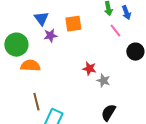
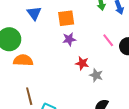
pink line: (115, 31) -> (108, 40), moved
purple star: (50, 36) -> (69, 39), moved

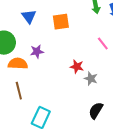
purple star: (69, 39) -> (37, 52), moved
brown line: (29, 96) -> (19, 91), moved

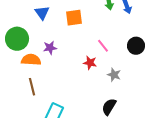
pink line: (103, 44) -> (103, 46), moved
gray star: (91, 79) -> (114, 75), moved

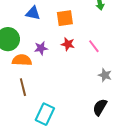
blue triangle: (42, 13) -> (33, 13), turned -42
red star: (90, 63) -> (68, 44), moved

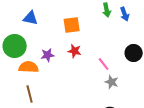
blue triangle: (33, 13) -> (31, 18), moved
pink line: (94, 46) -> (104, 64), moved

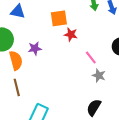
red star: (75, 51) -> (71, 34), moved
orange semicircle: (29, 67) -> (16, 60), turned 72

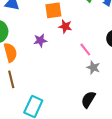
purple star: (35, 48) -> (40, 40), moved

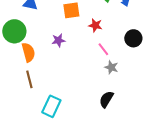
red star: (65, 26) -> (95, 25), moved

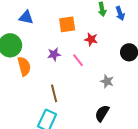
pink line: (103, 49) -> (78, 60), moved
brown line: (29, 79) -> (54, 93), moved

